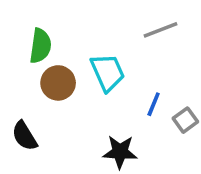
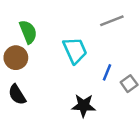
green semicircle: (40, 46) -> (28, 32), turned -30
brown circle: (58, 83) -> (16, 58), moved

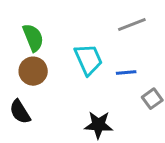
brown circle: (16, 58) -> (33, 71), moved
blue line: (107, 72) -> (126, 73), moved, turned 63

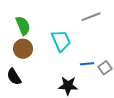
blue line: (126, 73) -> (87, 64), moved

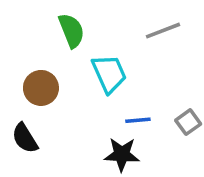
green semicircle: (23, 26) -> (71, 31), moved
blue line: (87, 64) -> (138, 120), moved

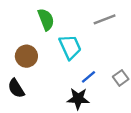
blue line: (138, 120) -> (88, 77), turned -35

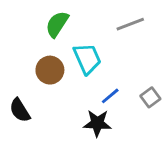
green semicircle: (46, 19) -> (57, 24), turned -125
brown circle: (26, 56) -> (50, 70), moved

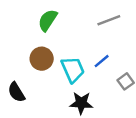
cyan trapezoid: (87, 59) -> (73, 69), moved
blue line: (110, 96) -> (102, 61), moved

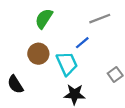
blue line: (102, 61) -> (82, 43), moved

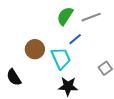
green semicircle: (44, 19) -> (65, 16), moved

